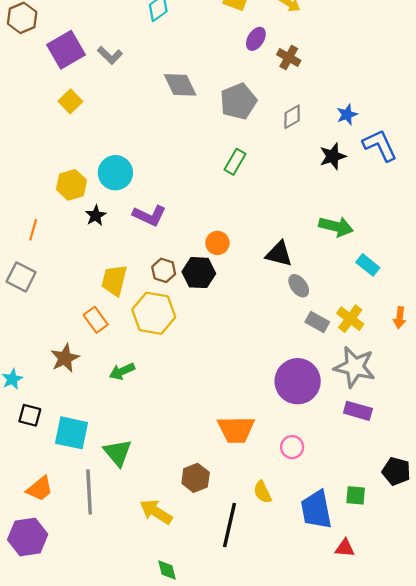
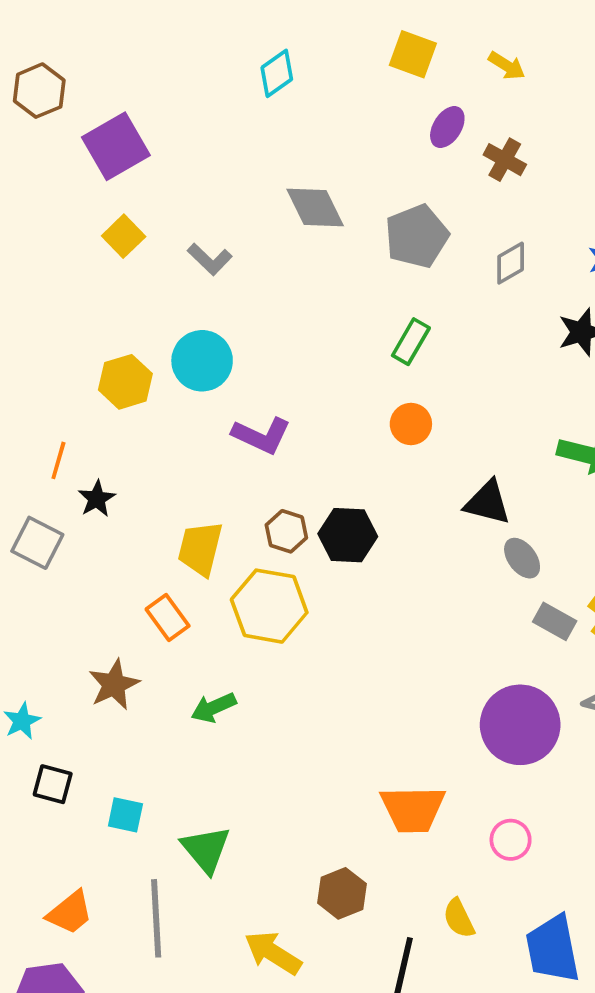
gray L-shape: (110, 55) -> (210, 259), moved
black star: (96, 216) -> (97, 499), moved
orange circle: (217, 243) -> (411, 424), moved
cyan square: (72, 433) -> (125, 815), size x0.6

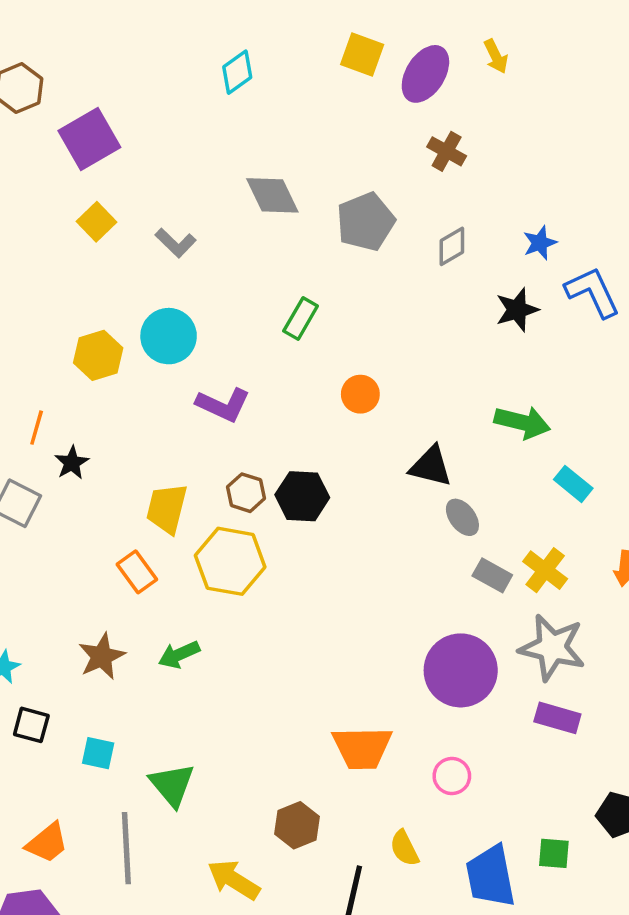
yellow arrow: (507, 66) -> (496, 56), moved, turned 32
purple ellipse: (447, 127) -> (425, 74), moved, size x1.5
green rectangle: (411, 342) -> (301, 318), moved
brown star: (114, 685) -> (102, 656), moved

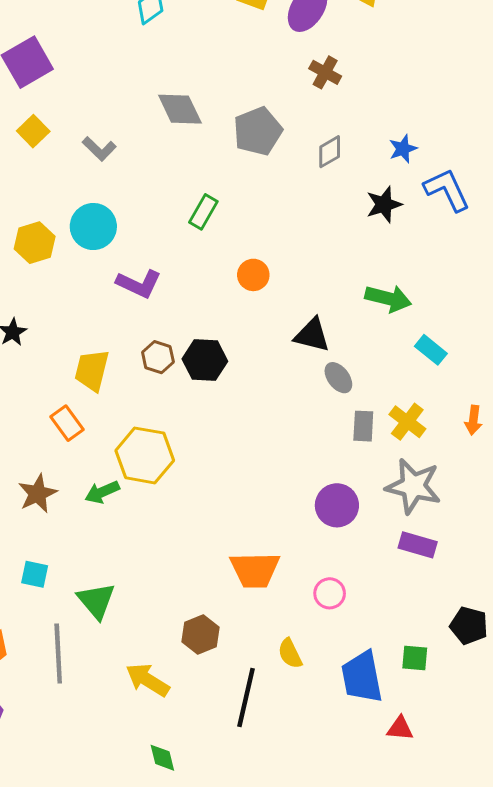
yellow hexagon: (230, 561) -> (145, 455), moved
gray rectangle: (492, 575) -> (363, 426), turned 64
purple circle: (461, 670) -> (337, 505), size x0.7

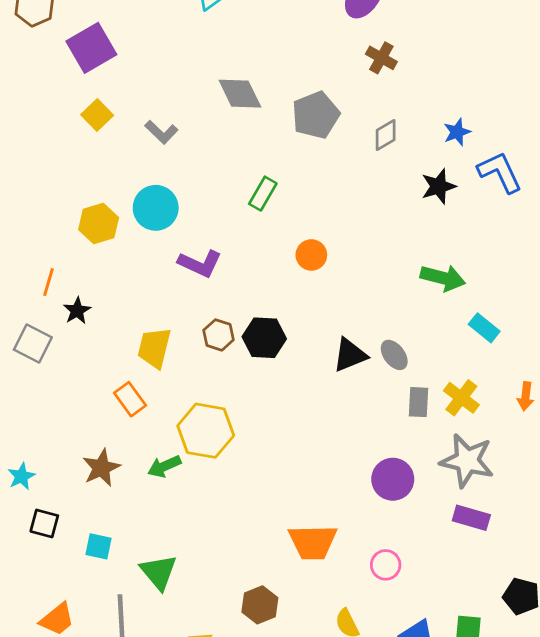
black triangle: (312, 335) -> (350, 355), moved, turned -36

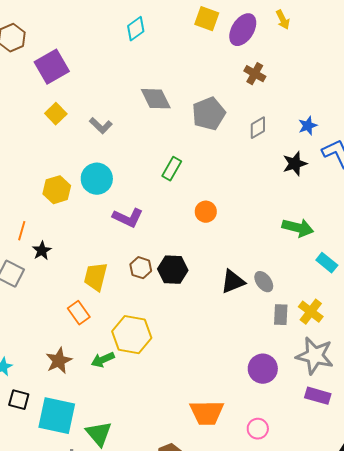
cyan square: (99, 546) -> (57, 416), size x2.0

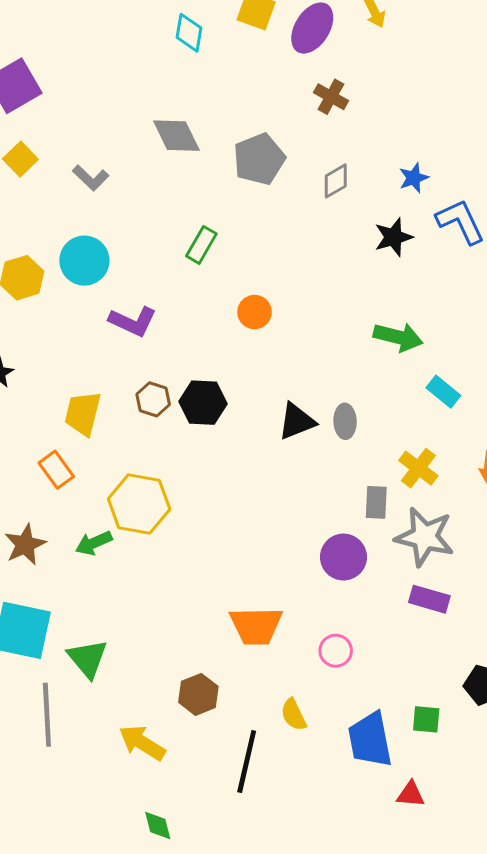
cyan diamond: (136, 29) -> (189, 33), moved, turned -45
gray ellipse: (264, 282) -> (345, 421), turned 35
gray rectangle: (281, 315) -> (376, 502), moved

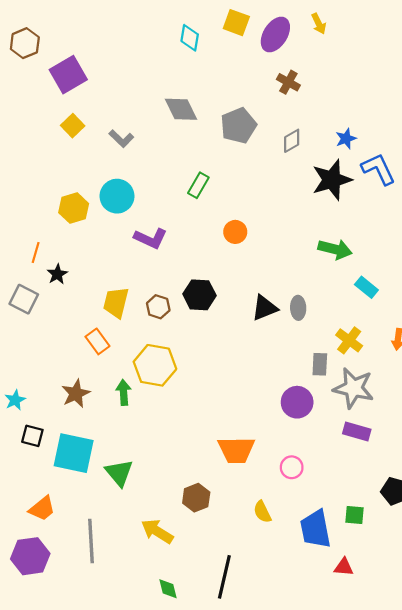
black star: (393, 237) -> (332, 180), size x1.5
brown hexagon: (153, 399) -> (158, 307), moved
green arrow: (94, 543) -> (124, 392), turned 110
gray line: (47, 715) -> (91, 541), moved
black line: (247, 761) -> (224, 577), moved

